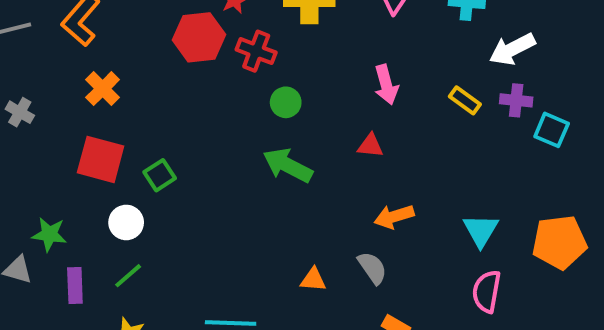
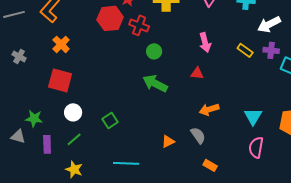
green square: (160, 175) -> (110, 120), moved
orange triangle: (313, 280) -> (168, 141), turned -32

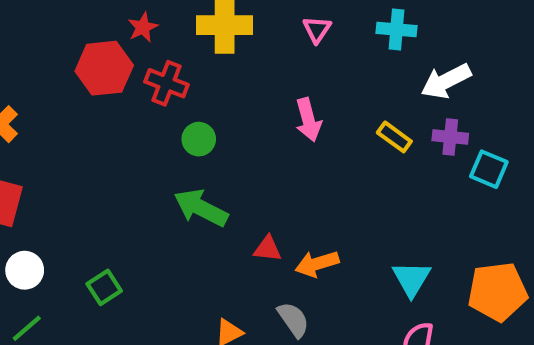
red triangle: (197, 73) -> (268, 249), moved

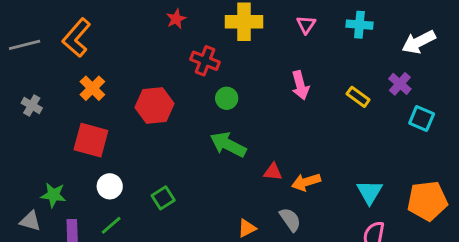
red star: (143, 27) -> (176, 19), moved
red hexagon: (104, 68) -> (154, 105), moved
white arrow: (446, 81) -> (419, 42), moved
purple cross: (450, 137) -> (400, 84), moved, turned 35

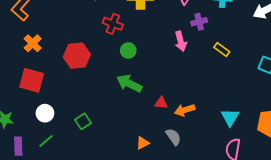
purple cross: (400, 84) -> (199, 22), moved, turned 35

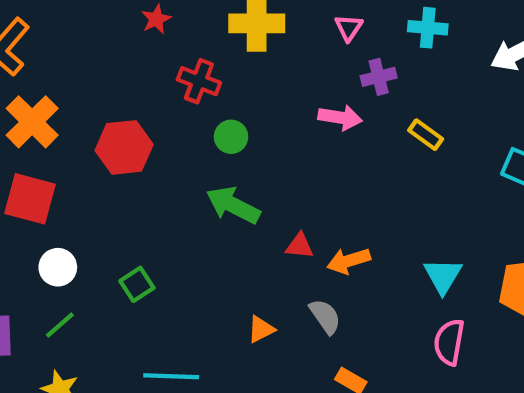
pink arrow: (181, 41) -> (340, 118), turned -66
orange cross: (33, 43) -> (32, 122), size x1.4

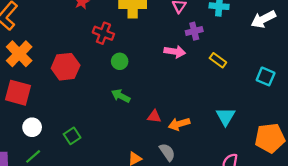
green arrow: (233, 205) -> (121, 96), size x0.7
cyan triangle: (443, 276) -> (226, 116), moved

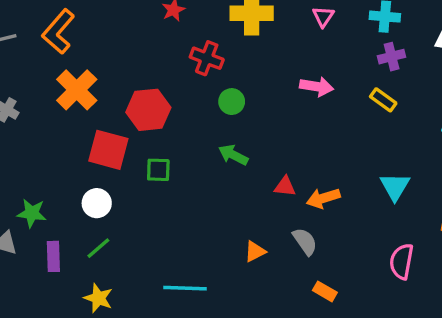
purple cross: (194, 31) -> (392, 57), moved
red square: (18, 93) -> (108, 150), moved
green square: (72, 136) -> (158, 170), moved, turned 35

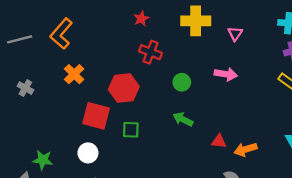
pink triangle: (323, 17) -> (235, 34), moved
red cross: (207, 58) -> (151, 52), moved
pink arrow: (317, 87) -> (226, 74), moved
orange cross: (77, 90) -> (74, 74), size x0.7

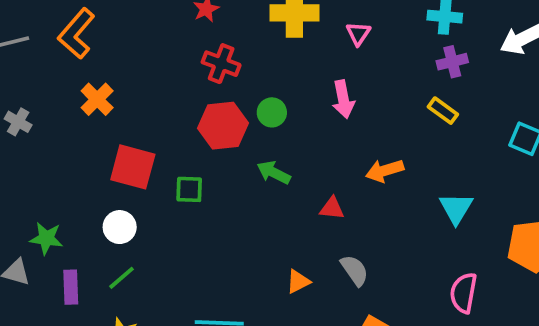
pink arrow: (226, 74) -> (343, 99), turned 70
red hexagon: (124, 88) -> (223, 126), moved
orange arrow: (245, 149) -> (385, 171), moved

